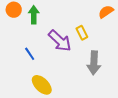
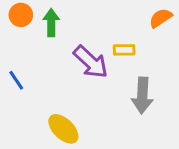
yellow rectangle: (82, 33) -> (124, 50), turned -64
blue line: (30, 54) -> (16, 80), moved

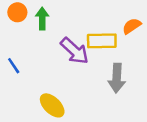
orange semicircle: (161, 18) -> (132, 26), moved
yellow rectangle: (124, 50) -> (102, 41), size x1.6

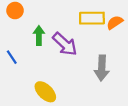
green arrow: (42, 19) -> (39, 35), moved
yellow rectangle: (102, 41) -> (92, 18), moved

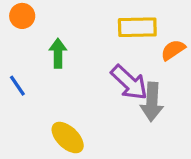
orange semicircle: (115, 22) -> (173, 50), moved
purple arrow: (65, 44) -> (129, 82), moved

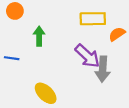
blue line: (17, 86) -> (12, 58), turned -48

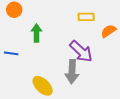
yellow rectangle: (93, 19) -> (86, 17), size x0.7
gray arrow: (103, 69) -> (72, 72), moved

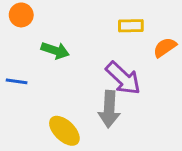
green arrow: (36, 33) -> (55, 50), turned 108

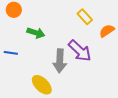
yellow rectangle: (131, 26) -> (85, 17), turned 49
gray arrow: (109, 109) -> (60, 61), moved

